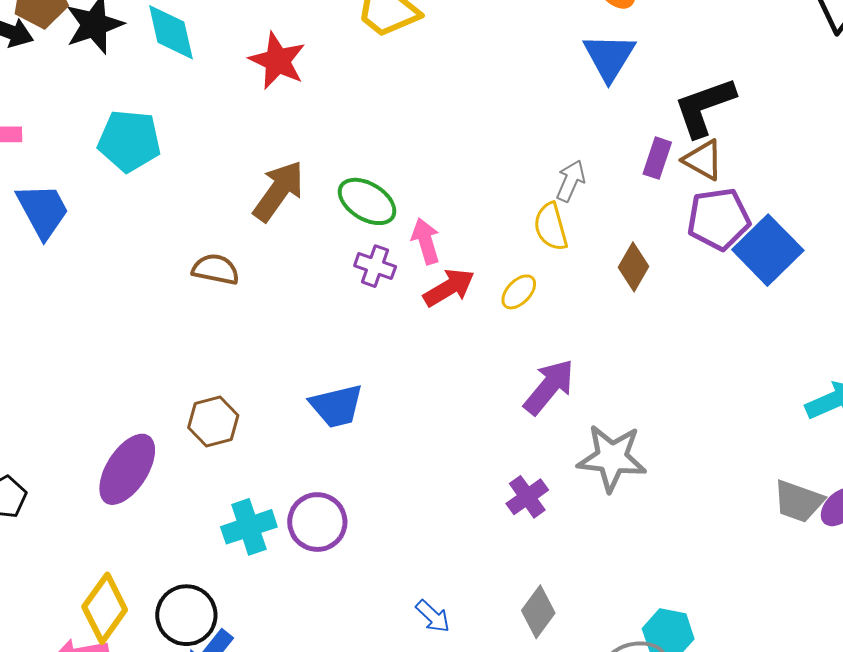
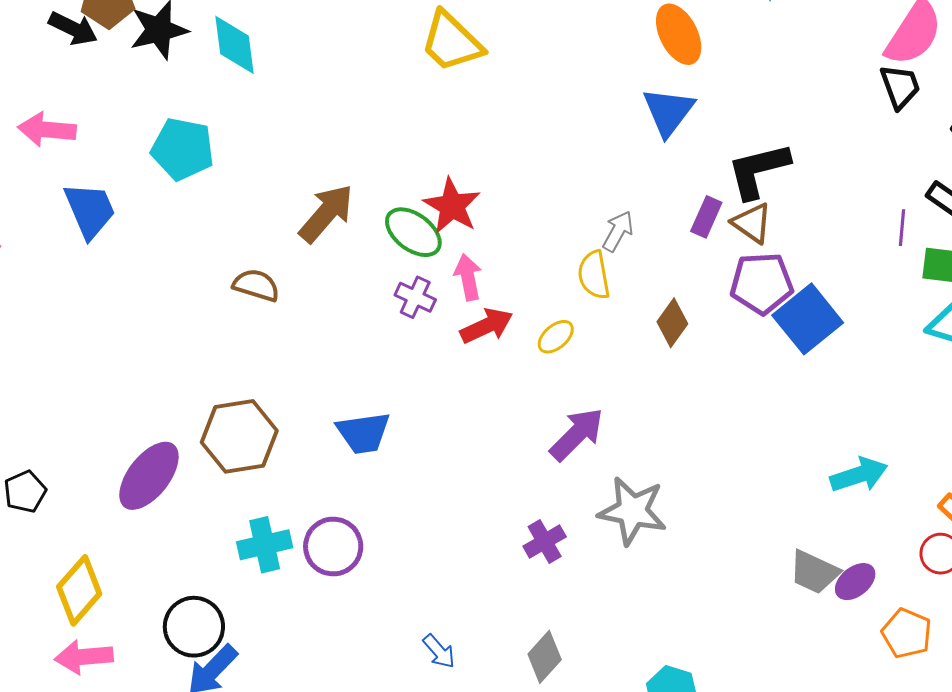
red star: (277, 61) -> (452, 206), moved
brown hexagon: (213, 421) -> (239, 436), size x1.5
yellow diamond: (105, 608) -> (79, 590), moved

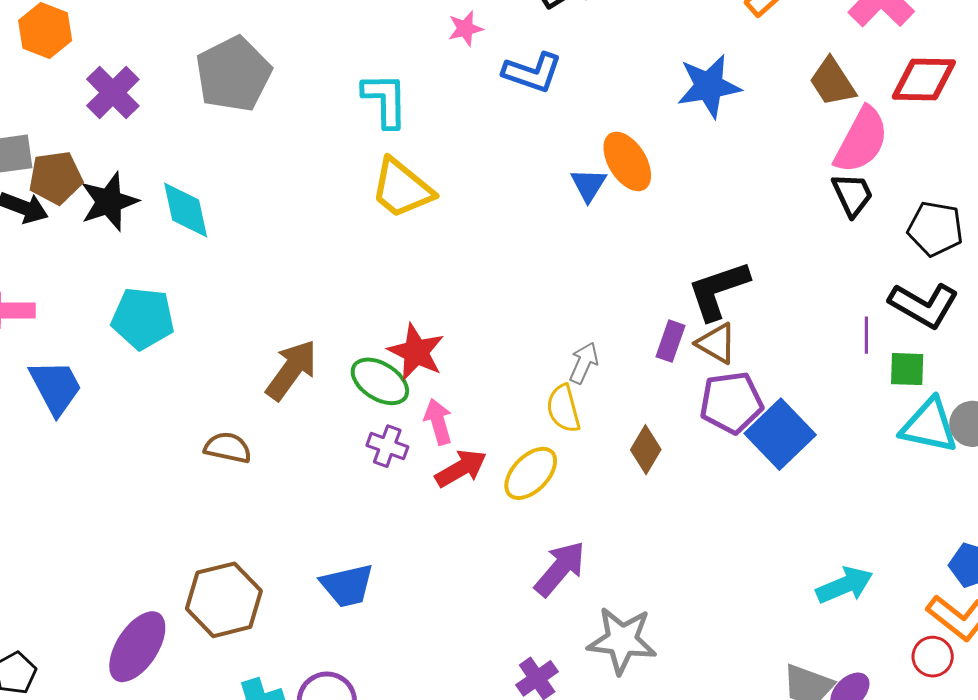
blue triangle: (668, 112) -> (588, 185), moved, size x0.7
yellow ellipse: (556, 337) -> (531, 473), size x1.5

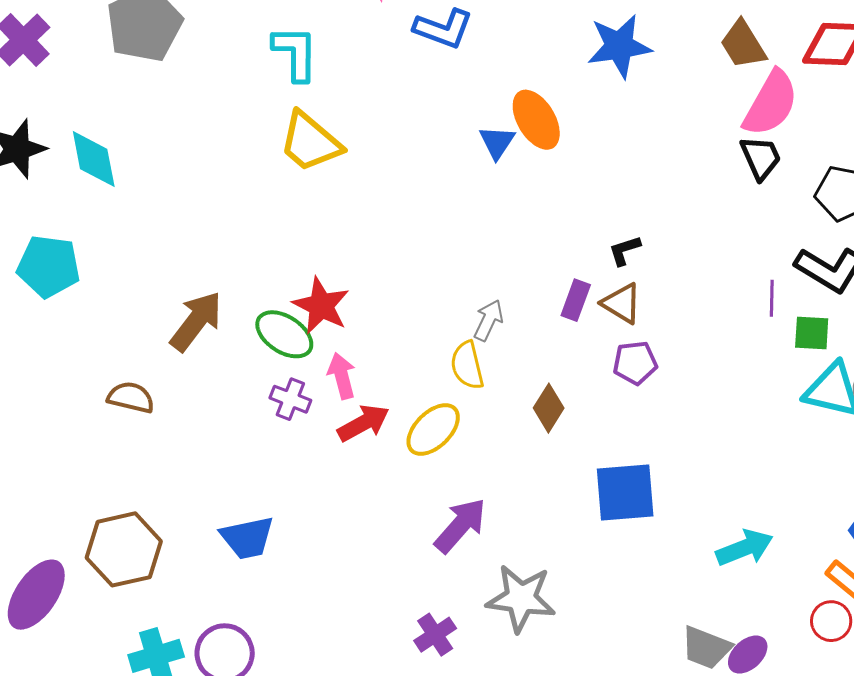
black L-shape: (718, 290) -> (625, 250), size x0.5
purple pentagon: (731, 403) -> (635, 363), size x0.7
blue square: (780, 434) -> (625, 493), moved, turned 38

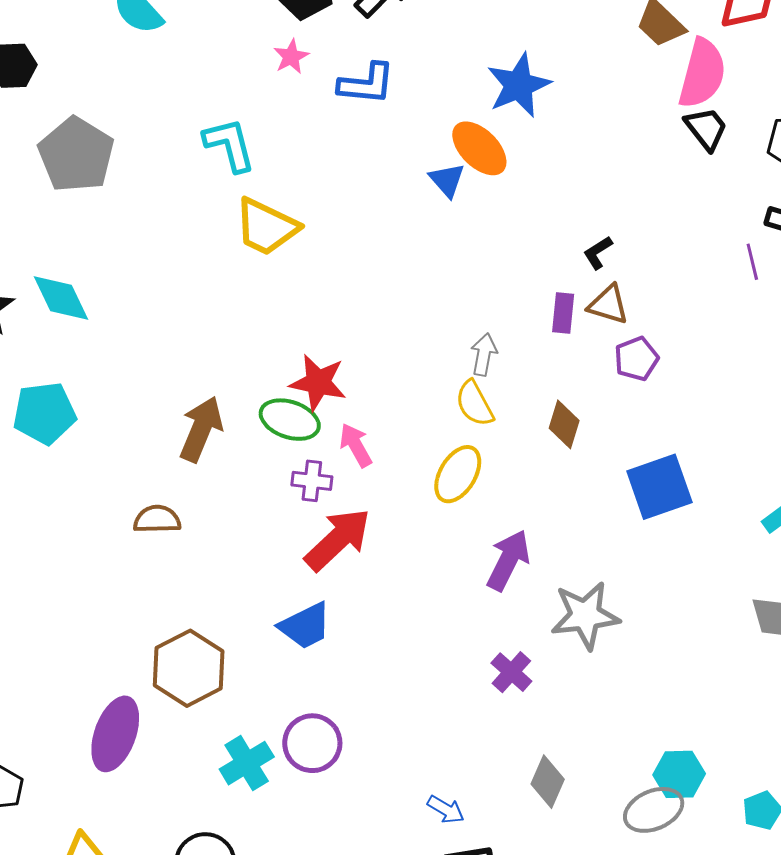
blue star: (619, 46) -> (519, 85), moved
red arrow: (363, 423) -> (338, 539), moved, size x1.4

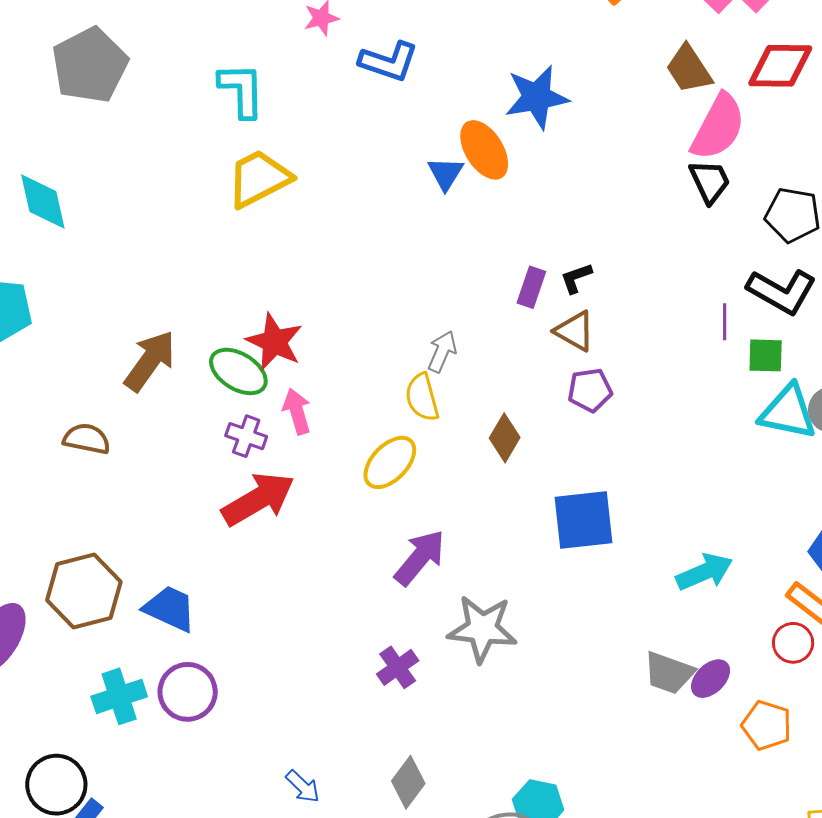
yellow trapezoid: (266, 227) -> (259, 178), turned 114
purple rectangle: (563, 313) -> (531, 287), moved
blue trapezoid: (305, 626) -> (170, 609), moved, turned -142

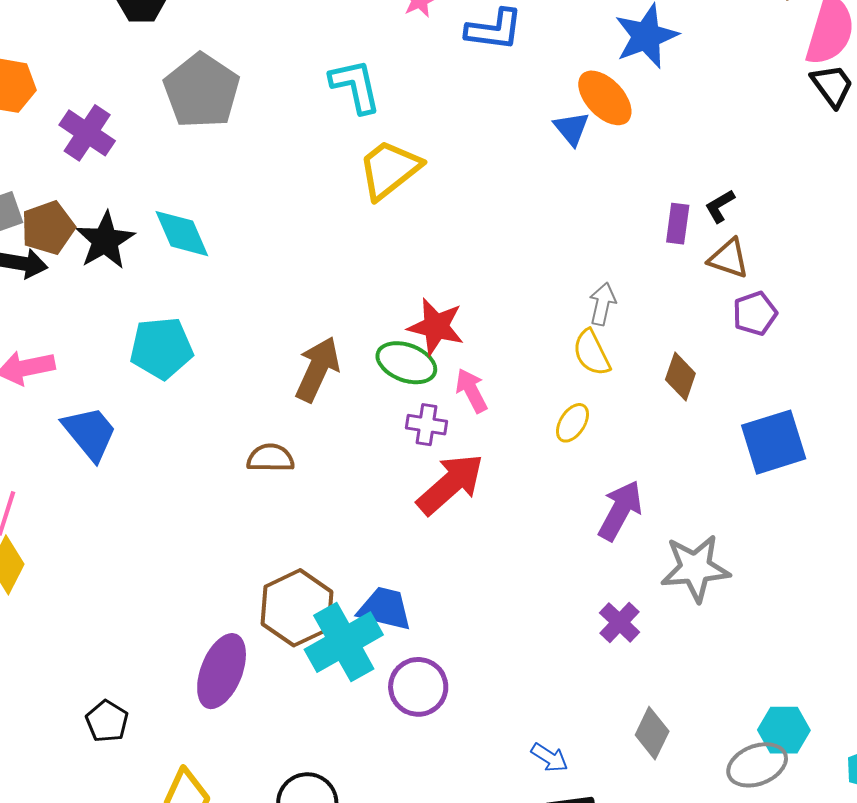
yellow ellipse: (390, 462) -> (572, 423), size x0.7
cyan cross: (119, 696) -> (344, 642), moved, size x1.4

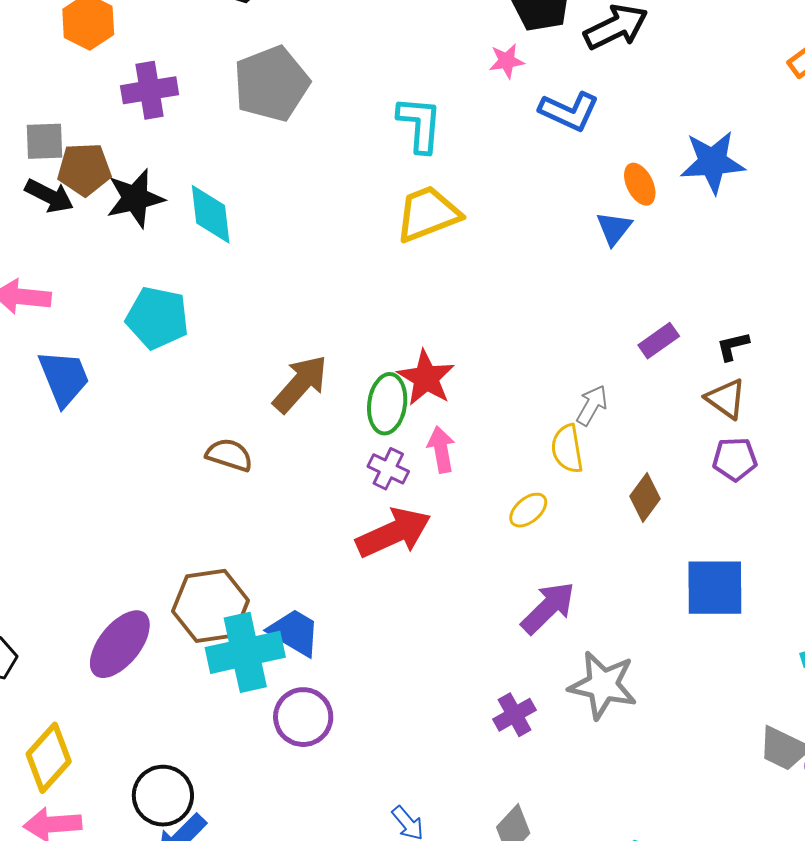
orange ellipse: (605, 98) -> (640, 184), moved, size x0.7
purple cross: (87, 133) -> (150, 90), turned 30
purple rectangle: (678, 224) -> (659, 341), moved, turned 30
green ellipse: (406, 363) -> (387, 404), turned 60

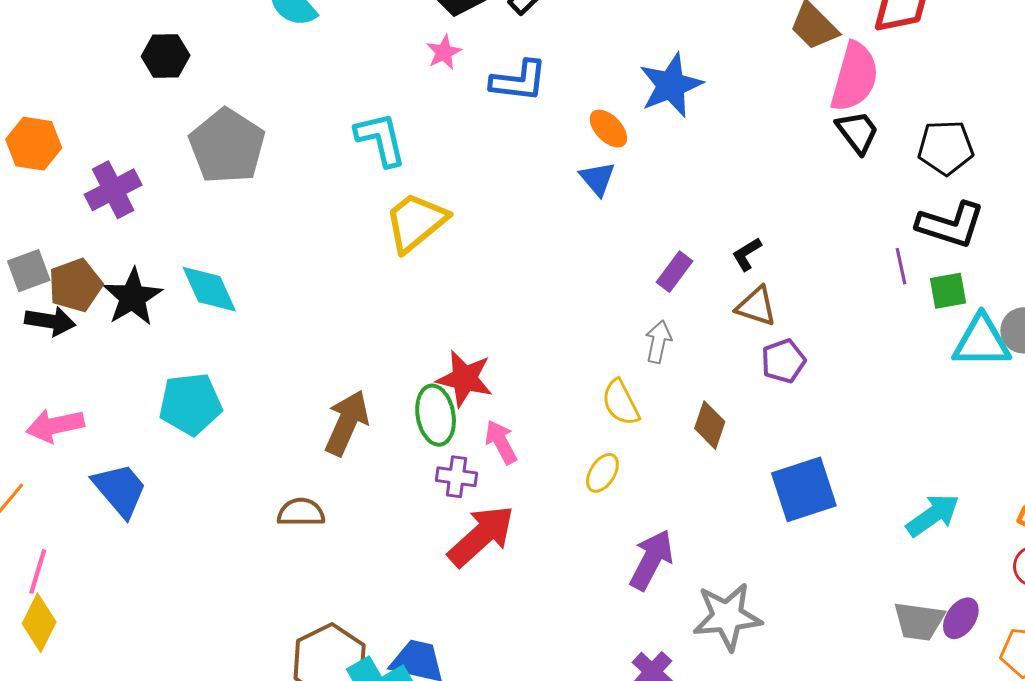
gray arrow: (592, 405) -> (658, 342), moved

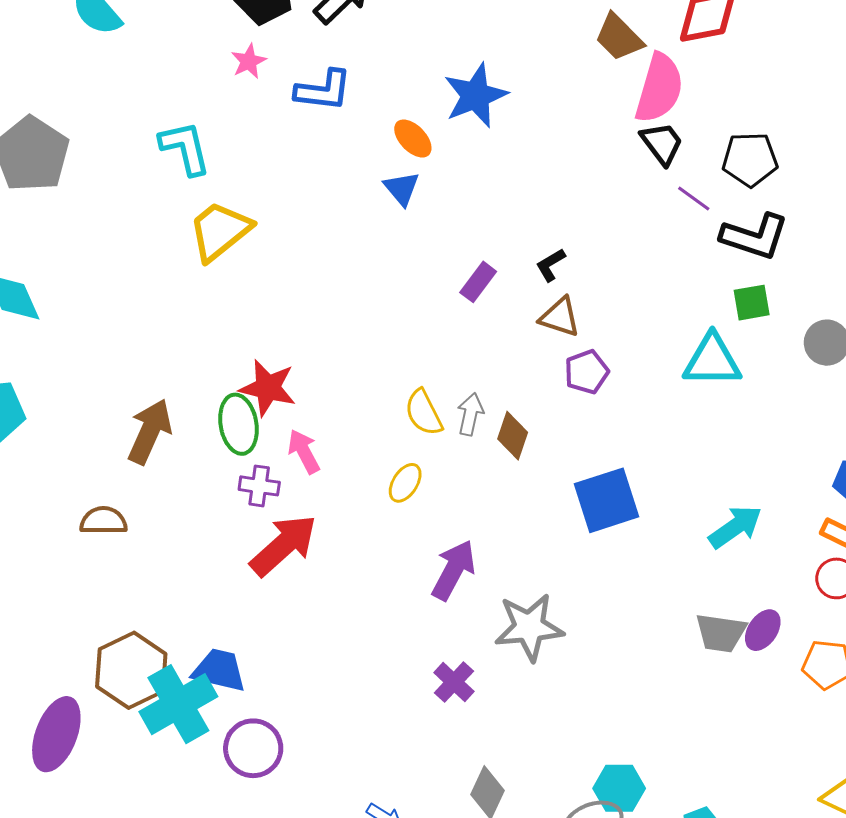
purple line: (901, 266) -> (694, 198), moved, turned -42
cyan triangle: (982, 341) -> (712, 360), moved
gray arrow: (658, 342) -> (470, 414), moved

